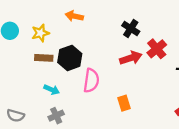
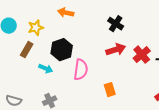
red cross: (157, 49) -> (142, 55), moved
brown rectangle: (44, 58) -> (27, 50), moved, turned -63
cyan arrow: (52, 90) -> (46, 69), moved

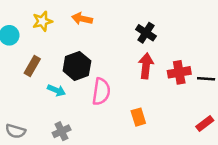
yellow star: (36, 28) -> (42, 21), moved
red arrow: (116, 50) -> (146, 66), turned -66
red cross: (142, 55) -> (179, 72), turned 30

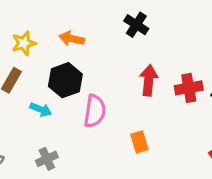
orange arrow: (82, 19) -> (72, 39), moved
yellow star: (42, 21) -> (24, 43), moved
black cross: (146, 33) -> (136, 25), moved

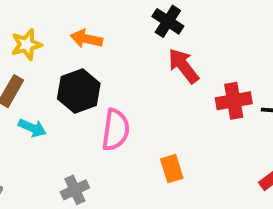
red arrow: (149, 80) -> (183, 66), moved, turned -44
cyan arrow: (41, 110) -> (32, 128), moved
gray cross: (47, 159) -> (75, 190), moved

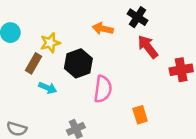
orange arrow: (87, 39) -> (103, 29), moved
yellow star: (26, 45) -> (50, 43), moved

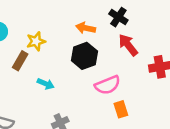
black hexagon: (78, 63) -> (84, 56), moved
cyan arrow: (48, 88) -> (46, 84), moved
pink semicircle: (103, 89) -> (108, 85), moved, turned 60

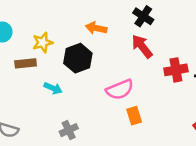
black cross: (118, 17) -> (143, 16), moved
black hexagon: (84, 56) -> (78, 58), moved
brown rectangle: (20, 61) -> (26, 63), turned 54

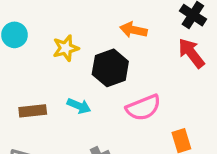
brown rectangle: (26, 63) -> (33, 111), moved
pink semicircle: (120, 90) -> (143, 108), moved

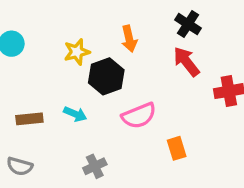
orange arrow: (133, 30) -> (129, 39), turned -115
yellow star: (66, 48) -> (77, 52), moved

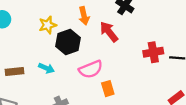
red arrow: (186, 62) -> (109, 32), moved
orange rectangle: (177, 148) -> (108, 89), moved

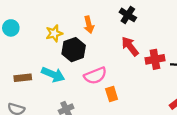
red arrow: (109, 32) -> (130, 46), moved
cyan arrow: (46, 68) -> (53, 75), size x1.5

